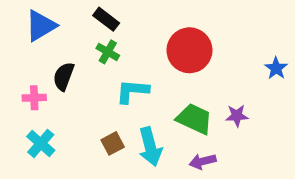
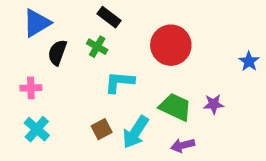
black rectangle: (106, 19) -> (109, 17), moved
black semicircle: (64, 76) -> (57, 53), moved
cyan arrow: (150, 147) -> (135, 132), turned 48

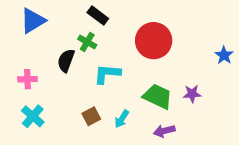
black semicircle: (57, 53) -> (66, 61), moved
cyan arrow: (135, 132) -> (122, 119), size x0.6

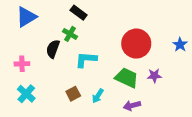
red circle: (154, 41) -> (136, 44), moved

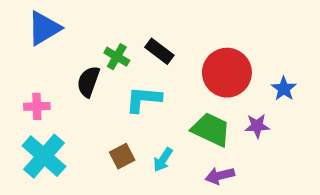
black rectangle: (79, 13) -> (159, 51), moved
blue star: (180, 45) -> (284, 89), moved
cyan cross: (26, 94) -> (44, 156), size x1.4

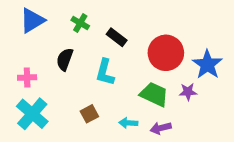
green cross: (117, 57) -> (80, 23), moved
blue star: (284, 89) -> (207, 65), size x1.6
cyan L-shape: (143, 99) -> (105, 72), turned -80
cyan arrow: (163, 160) -> (128, 123), moved, turned 60

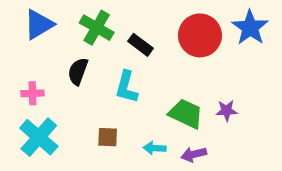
green cross: (80, 23) -> (97, 28), size x1.5
red circle: (166, 53) -> (200, 35), moved
blue star: (207, 65) -> (250, 28), moved
brown square: (89, 114) -> (108, 137), turned 30

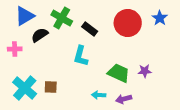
blue star: (250, 28) -> (160, 18), size x0.7
black semicircle: (78, 71) -> (40, 35), moved, turned 36
pink cross: (33, 93) -> (15, 49), moved
brown square: (108, 137) -> (51, 87), moved

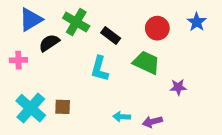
red circle: (128, 23) -> (157, 28), size x0.7
green trapezoid: (119, 73) -> (146, 63), moved

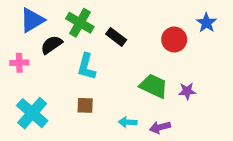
red circle: (157, 28) -> (174, 40), moved
green trapezoid: (146, 63) -> (154, 86), moved
cyan L-shape: (100, 69) -> (86, 67), moved
brown square: (63, 107) -> (85, 105), moved

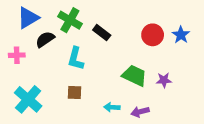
blue star: (206, 23) -> (181, 35), moved

